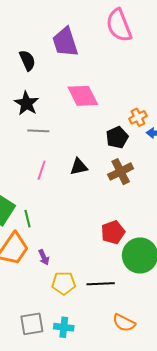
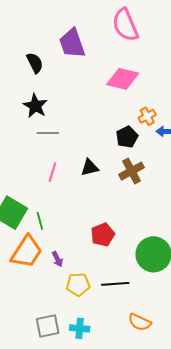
pink diamond: (83, 96) -> (123, 79), moved, turned -48
red pentagon: (113, 232) -> (103, 235), moved

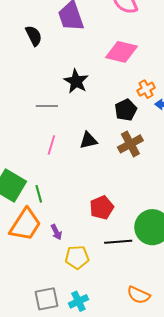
black star: (35, 106) -> (76, 81), moved
black line: (115, 284) -> (118, 242), moved
cyan cross: (80, 328) -> (78, 301), turned -30

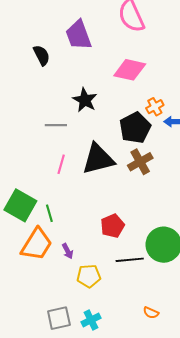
black pentagon: (126, 110) -> (135, 128), size x1.4
black triangle: (88, 140) -> (98, 159), size x1.8
orange semicircle: (139, 295) -> (151, 313), size x0.7

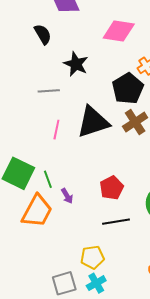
black semicircle: (42, 55) -> (43, 34), moved
purple arrow: (68, 251) -> (67, 196), moved
black line: (130, 260) -> (116, 222), moved
yellow pentagon: (89, 276) -> (92, 257), moved

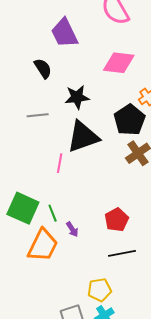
black star: (76, 64) -> (77, 97), turned -30
gray line: (49, 91) -> (38, 115), moved
black triangle: (93, 122) -> (83, 137), moved

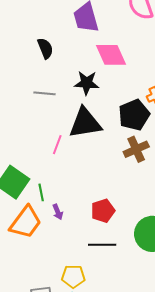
pink diamond: (119, 63) -> (111, 55), moved, turned 48
black semicircle: (43, 68) -> (45, 48), moved

